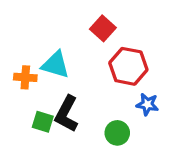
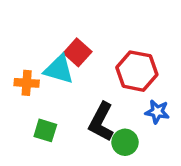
red square: (103, 28) -> (78, 52), moved
black L-shape: (67, 114) -> (101, 122), moved

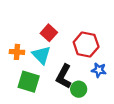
cyan triangle: (59, 69) -> (41, 55), moved, turned 30
green square: (45, 130) -> (29, 82), size x1.5

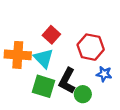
orange cross: (17, 52) -> (18, 55), size x1.6
green square: (29, 82) -> (44, 86), moved

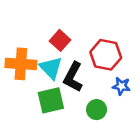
black L-shape: (67, 81) -> (73, 77), moved
green square: (44, 86) -> (51, 100), turned -30

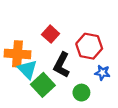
cyan triangle: (51, 68) -> (27, 69), moved
green square: (51, 100) -> (43, 85), turned -30

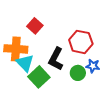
red square: (51, 34) -> (35, 26), moved
green circle: (81, 93) -> (78, 73), moved

